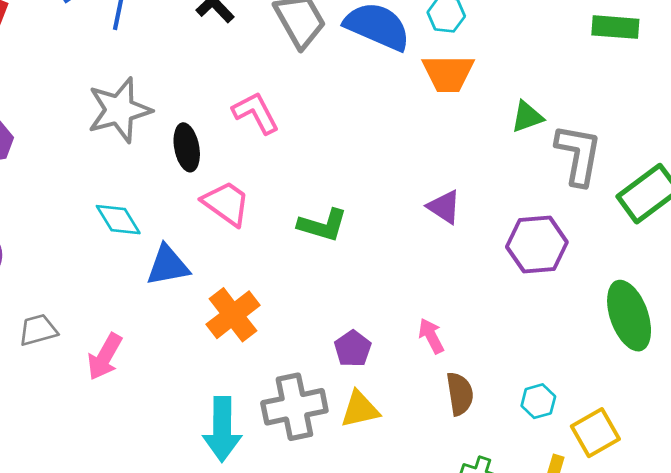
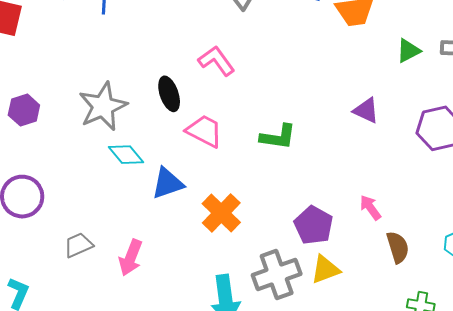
gray star: (119, 110) -> (103, 106), moved
green triangle: (527, 117) -> (408, 51), moved
purple pentagon: (353, 349) -> (314, 225), size x1.4

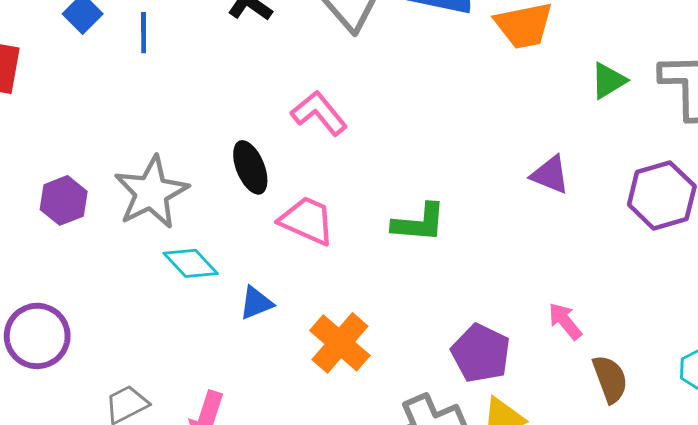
purple hexagon: (24, 110) -> (64, 200), moved
blue triangle: (168, 183) -> (256, 303), size x0.7

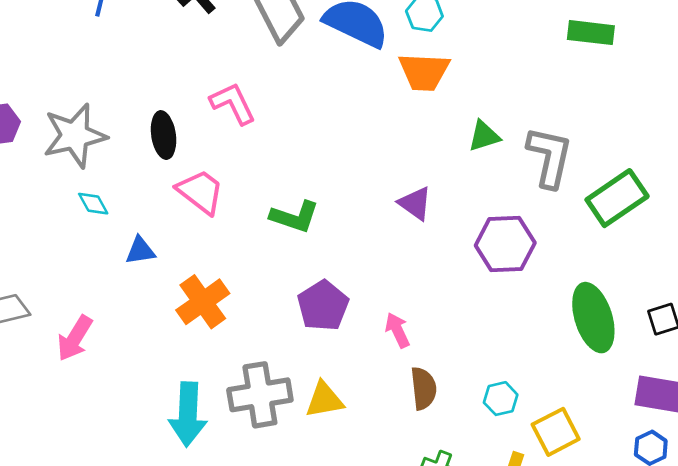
cyan diamond: (191, 263) -> (93, 204), size x0.7
purple pentagon: (481, 353) -> (323, 306), moved

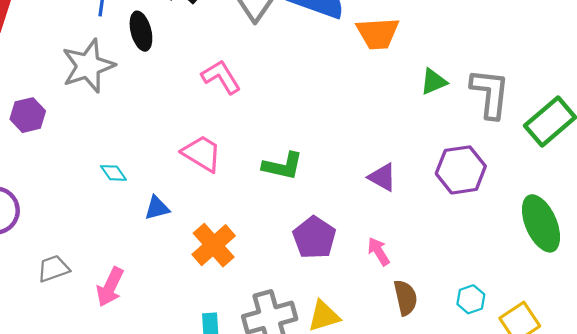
black ellipse: (164, 135) -> (141, 31), moved
gray star: (75, 136) -> (88, 66), moved
purple triangle: (415, 203) -> (382, 177), moved

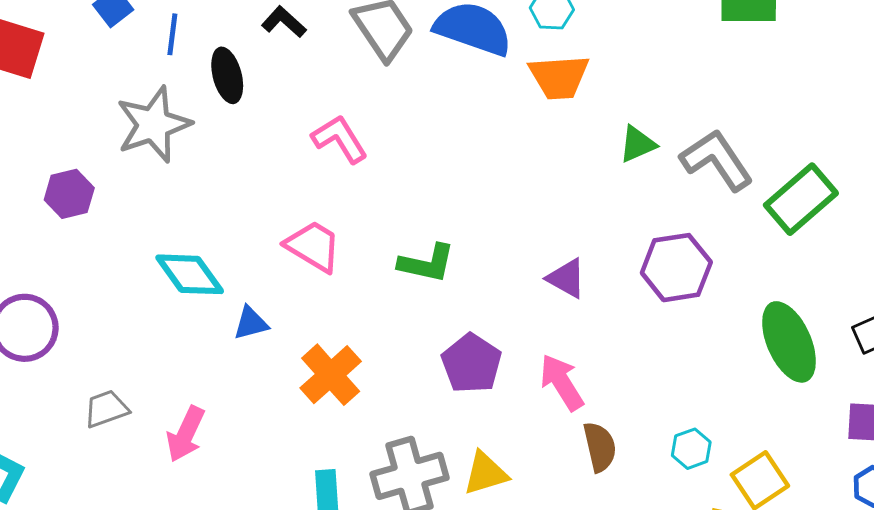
gray L-shape: (490, 93) -> (717, 160), turned -40
cyan diamond: (113, 173) -> (190, 274), size x1.8
pink arrow: (379, 251) -> (562, 382), size x1.4

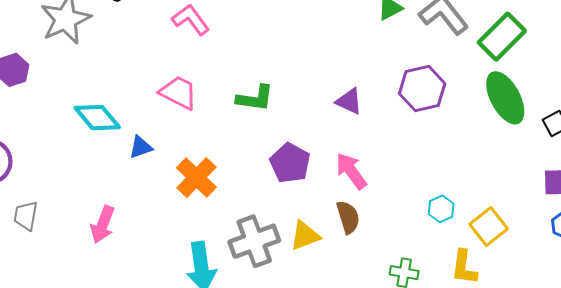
green ellipse: (789, 342) -> (505, 98), moved
gray trapezoid: (106, 409) -> (26, 216), moved, turned -56
brown semicircle: (600, 447) -> (348, 217), moved

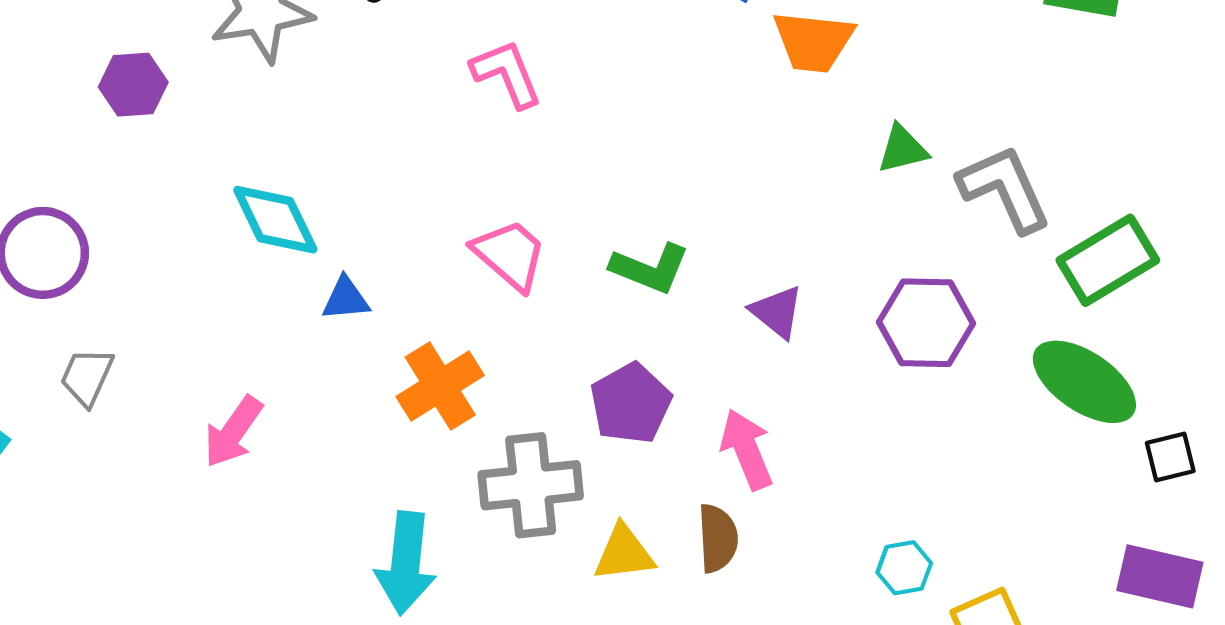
pink trapezoid: (178, 93) -> (510, 255), moved
green L-shape: (255, 98) -> (650, 268), moved
green ellipse: (505, 98) -> (1084, 382), turned -42
gray cross: (254, 241) -> (531, 485), moved

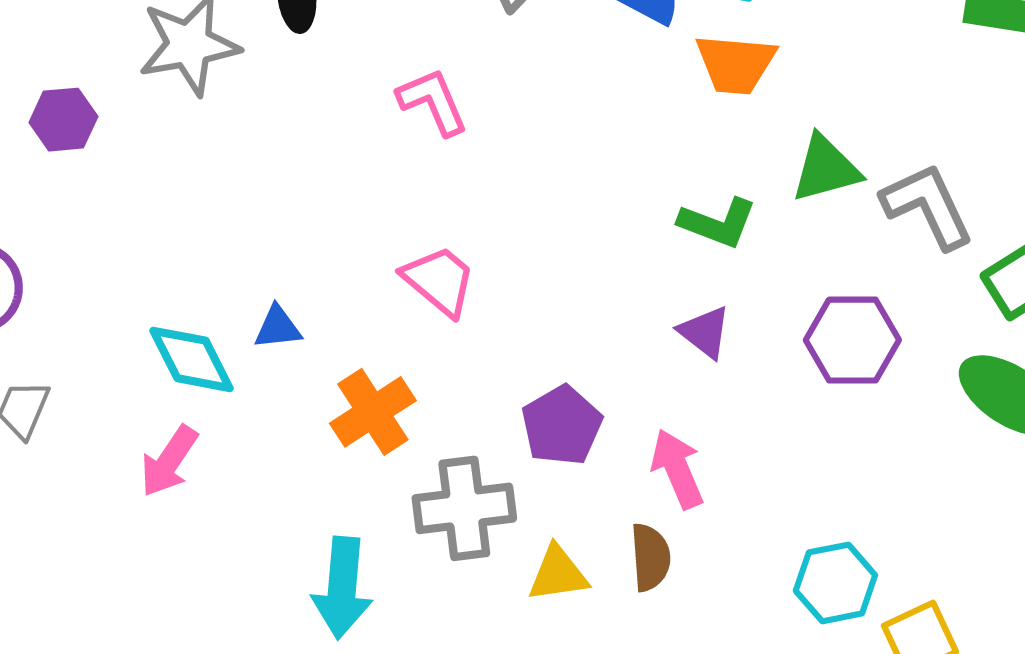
green triangle: (903, 149) -> (826, 169), size x1.4
cyan diamond: (275, 220) -> (192, 359), moved
green L-shape: (650, 268) -> (718, 223), moved
cyan hexagon: (904, 568) -> (835, 583), size x1.5

